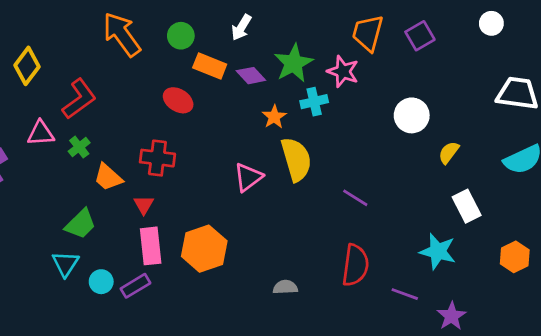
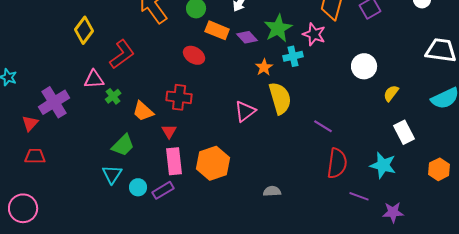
green cross: (79, 147) -> (113, 96), moved
red semicircle: (355, 265) -> (337, 163), moved
purple star: (452, 316) -> (393, 212), turned 30

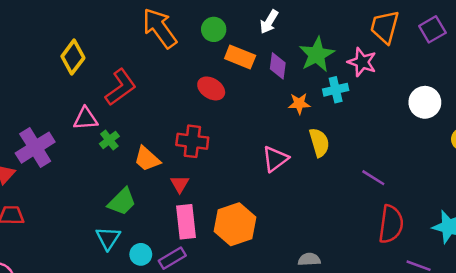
purple diamond: (247, 37) -> (278, 66), turned 50
orange star: (264, 67) -> (299, 104), turned 30
yellow semicircle: (280, 98) -> (319, 143), size x0.7

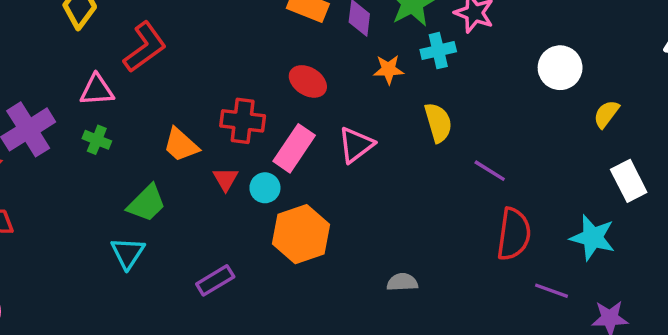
red ellipse: (211, 88) -> (308, 81), moved
green cross: (109, 140) -> (97, 140), moved, turned -30
yellow semicircle: (319, 143) -> (438, 123), moved
pink rectangle: (186, 222) -> (294, 148), moved, turned 40
cyan circle: (141, 254) -> (265, 188), moved

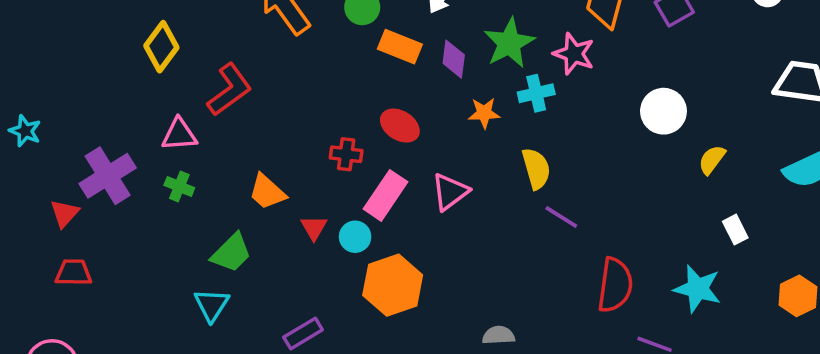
red cross: (243, 121) -> (346, 154), moved, size x0.7
purple line: (490, 171) -> (561, 217), moved
white rectangle: (629, 181) -> (735, 230), size x0.7

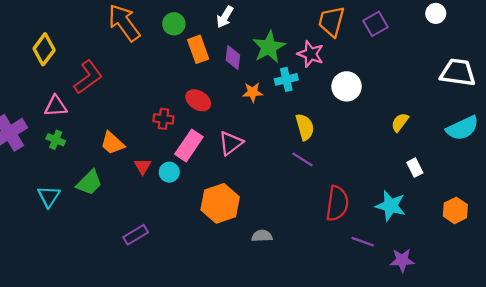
orange rectangle: (400, 47) -> (198, 49), turned 48
white circle: (663, 111) -> (347, 86), moved
yellow semicircle: (536, 169) -> (305, 127), moved
orange hexagon: (393, 285) -> (220, 203), moved
cyan triangle: (212, 305) -> (49, 196), moved

